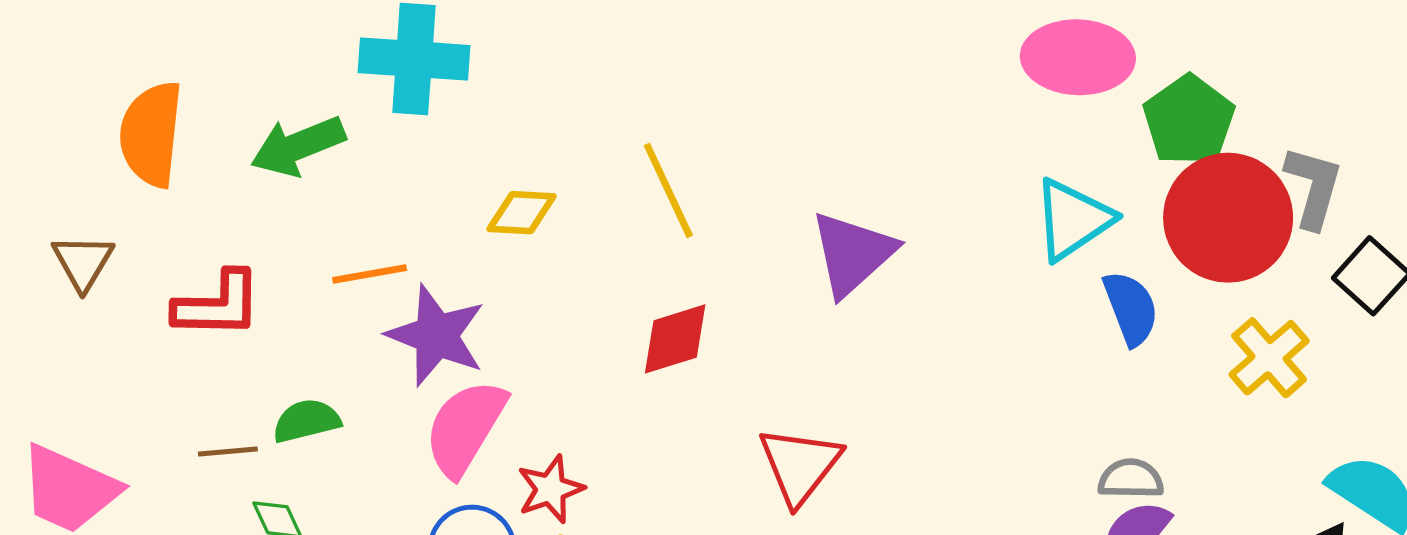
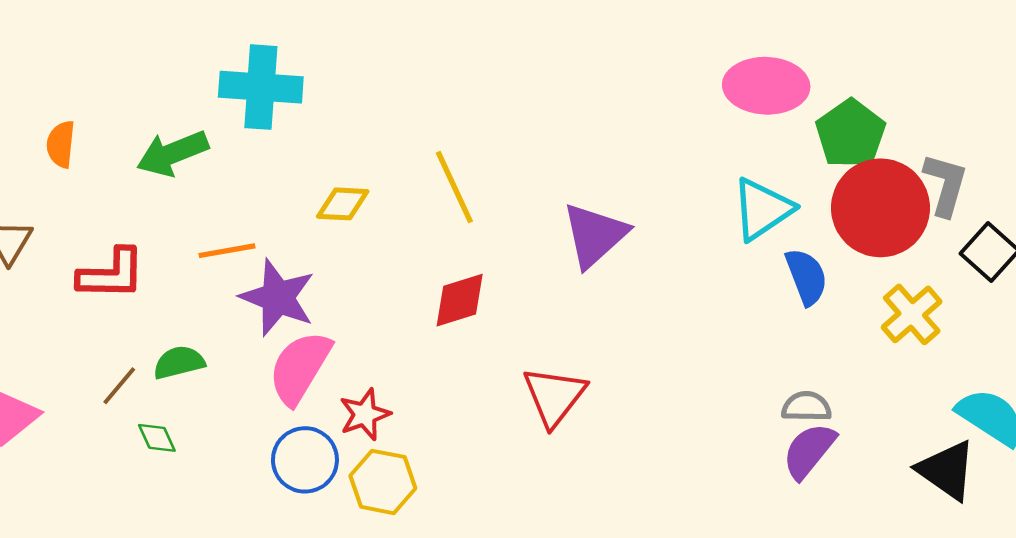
orange semicircle: (151, 134) -> (61, 144), size x0.6
brown line: (228, 452) -> (119, 386), turned -45

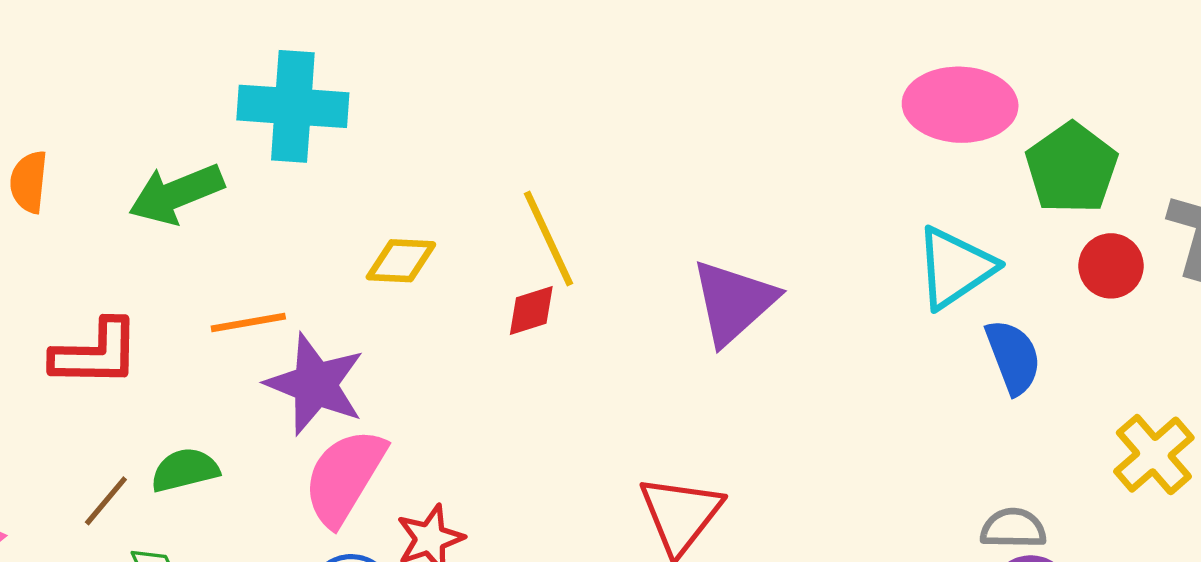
red circle: (880, 208) -> (1111, 266), size x0.5
red diamond: (460, 300) -> (531, 310), moved, size x0.7
yellow cross: (912, 314) -> (1154, 455), moved

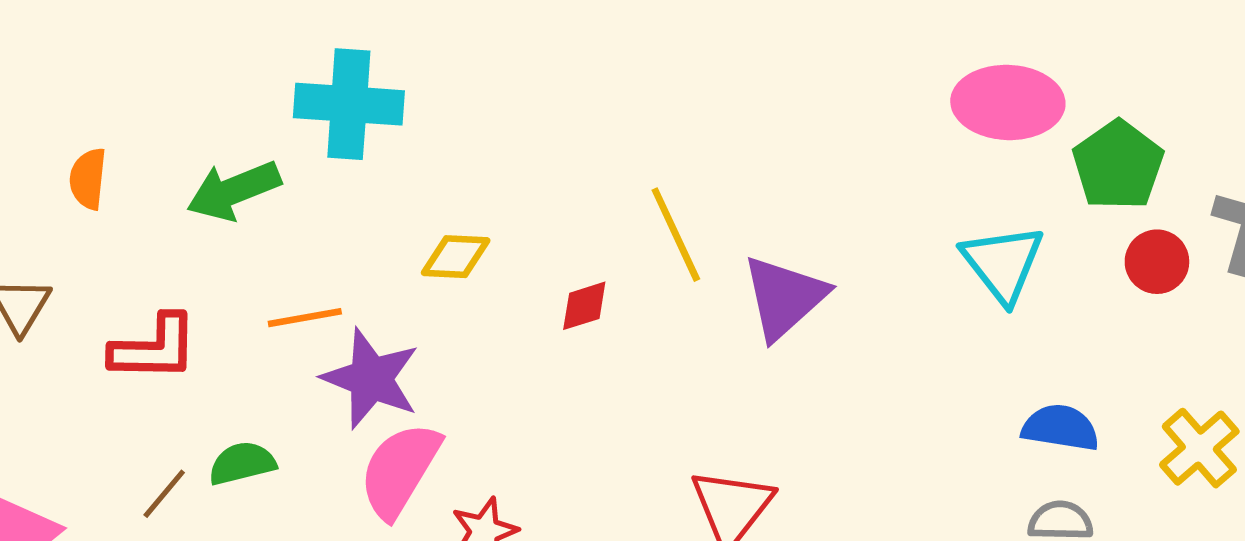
yellow line: (548, 238) -> (676, 235), moved
cyan triangle: (955, 268) -> (1003, 263), turned -34
blue semicircle: (1013, 357) -> (1060, 428), moved, turned -60

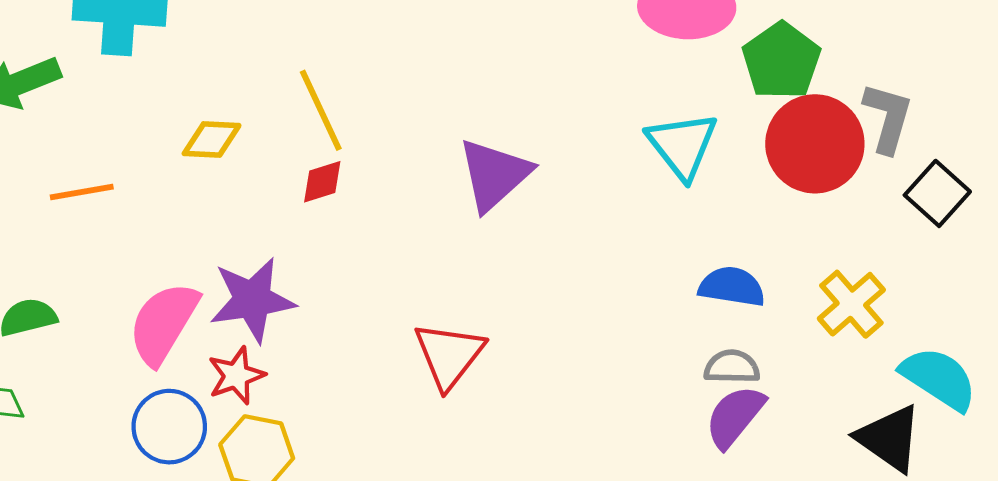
yellow line: (676, 235) -> (321, 110), moved
red circle: (1157, 262) -> (815, 144), size x1.8
purple star: (371, 379) -> (252, 300), moved, turned -30

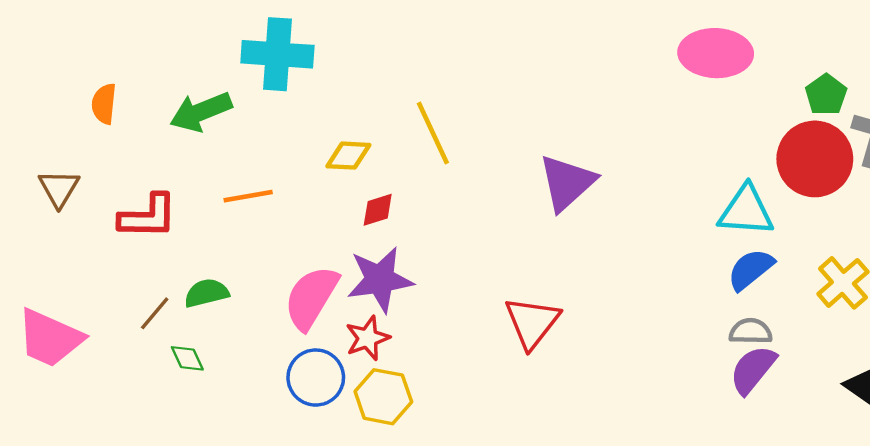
green pentagon: (781, 61) -> (826, 95), moved, size x0.7
cyan triangle: (682, 145) -> (746, 211), moved, turned -48
red diamond: (322, 182) -> (378, 210), moved
blue semicircle: (732, 287) -> (751, 269), turned -48

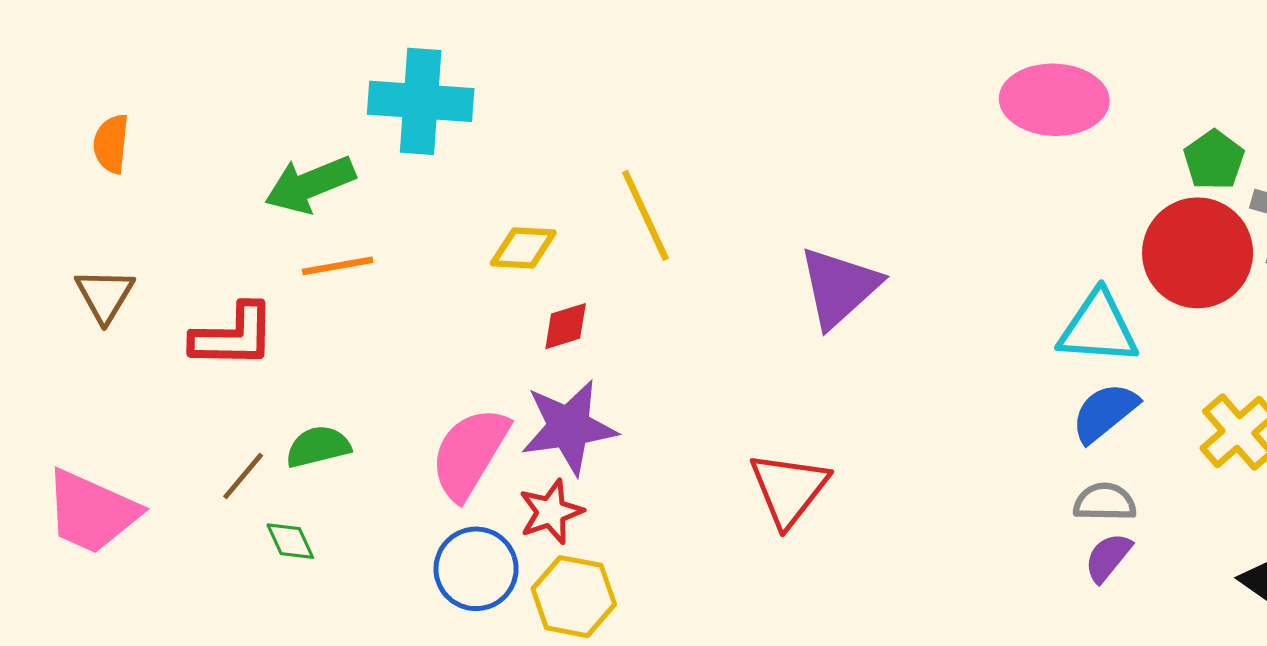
orange semicircle: (104, 104) -> (111, 144), moved
orange line: (248, 196) -> (338, 266), moved
purple semicircle: (753, 370) -> (1108, 557), size x0.7

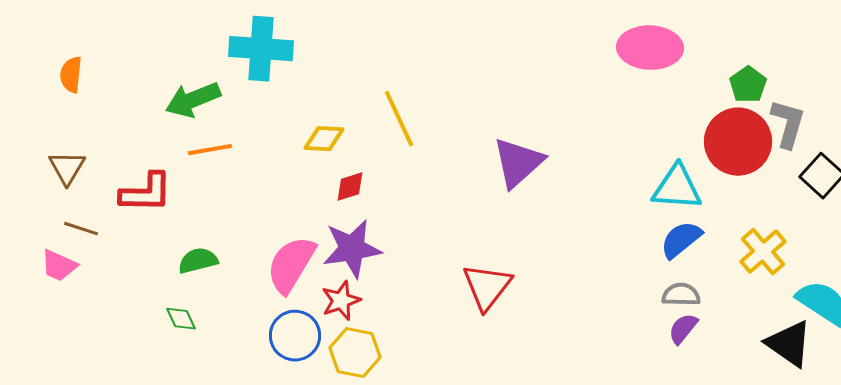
brown line: (243, 476) -> (81, 229), moved, turned 68
pink trapezoid: (92, 512) -> (59, 266), moved, size x0.6

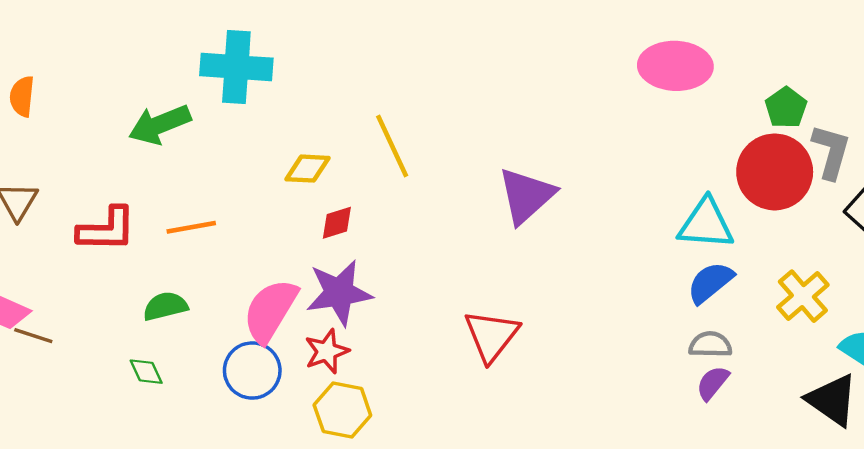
orange line: (210, 150) -> (191, 227), moved
brown line: (81, 229) -> (33, 336), moved
blue circle: (295, 336) -> (252, 371), moved

